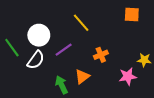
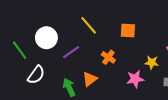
orange square: (132, 14) -> (128, 31), moved
orange cross: (101, 55) -> (108, 57), turned -32
white semicircle: (36, 60) -> (36, 75), moved

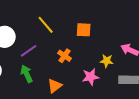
orange triangle: (90, 79) -> (55, 86), moved
green arrow: (69, 87) -> (27, 74), moved

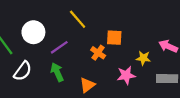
orange square: (84, 30) -> (114, 38), moved

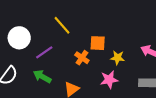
yellow star: (143, 58) -> (117, 58), moved
green arrow: (57, 72) -> (42, 77), turned -36

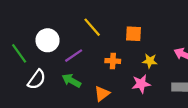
orange square: (98, 43) -> (133, 34), moved
orange cross: (82, 58) -> (113, 61), turned -32

